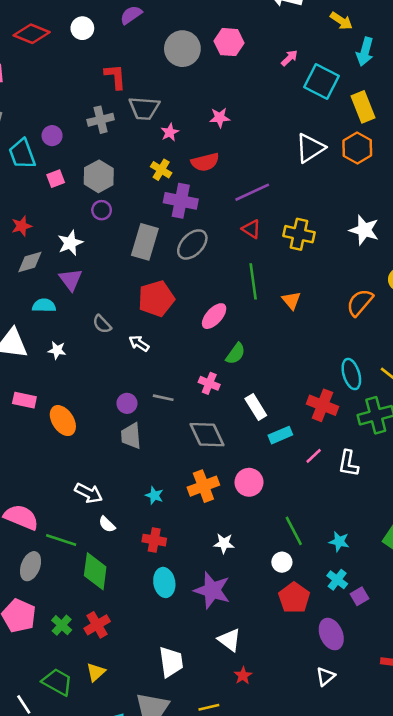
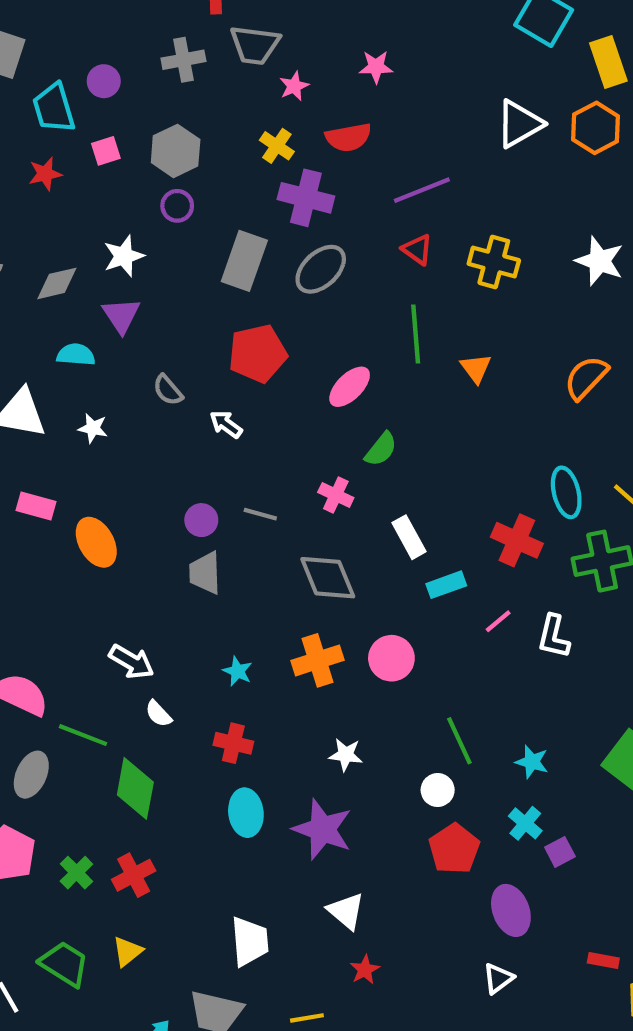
red star: (22, 226) -> (45, 174), moved

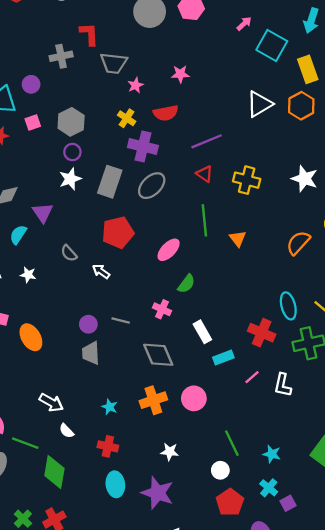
gray cross: (183, 60) -> (61, 56), moved
white star: (124, 256) -> (70, 179), moved
cyan semicircle: (76, 355) -> (18, 235), turned -60

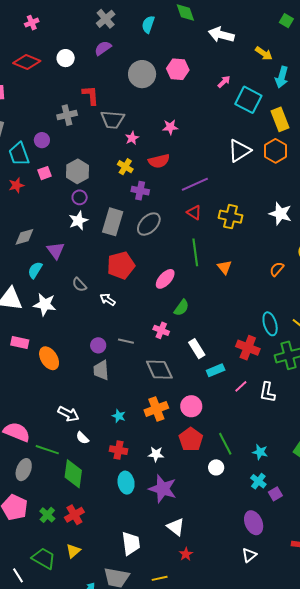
purple cross: (143, 147) -> (140, 191), size x0.7
orange semicircle: (298, 243) -> (277, 269), size x0.7
white star: (28, 275) -> (45, 304), size x1.6
white star: (170, 452) -> (156, 454), moved
red pentagon: (230, 502) -> (191, 439), moved

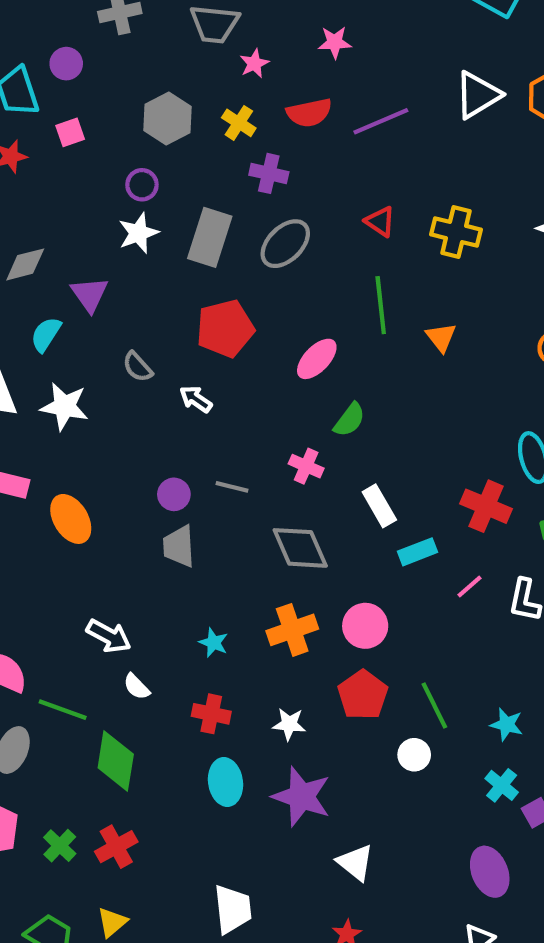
gray hexagon: (77, 171) -> (168, 119), moved
purple line: (195, 184) -> (381, 121), moved
white triangle: (176, 527) -> (355, 863), moved

